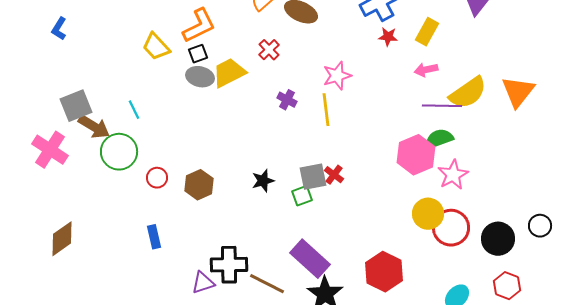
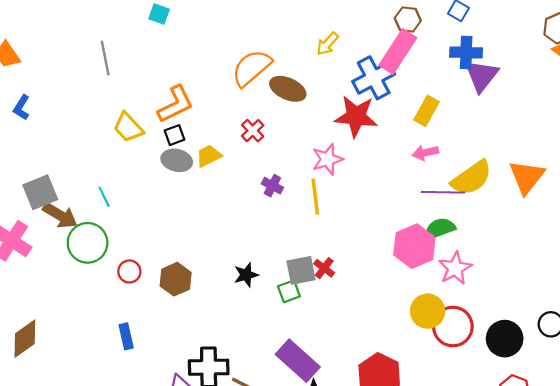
red star: (388, 37) -> (356, 116), moved, size x2.0
yellow trapezoid: (229, 73) -> (209, 156), size x0.7

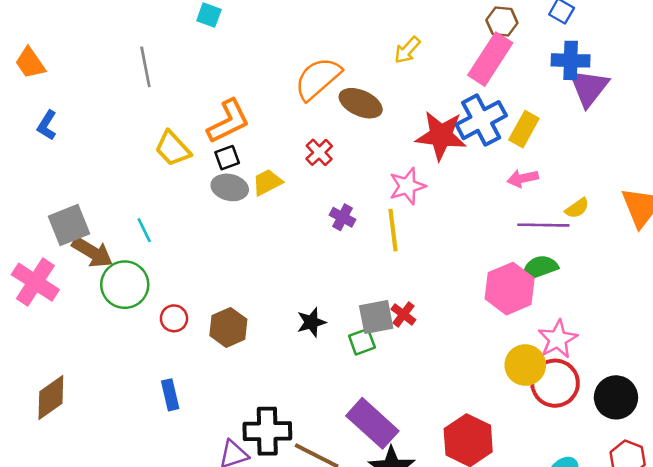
blue cross: (374, 78) -> (481, 120), moved
yellow semicircle: (472, 178) -> (577, 208), size x0.5
pink star: (455, 268) -> (558, 339), moved

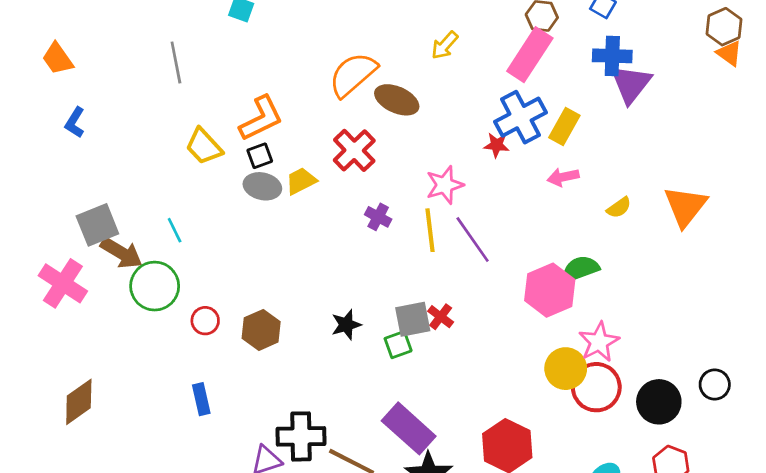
red star: (441, 136) -> (497, 145), moved, size x0.5
red cross: (319, 152) -> (354, 150), size x1.5
purple line: (543, 225) -> (473, 240), moved, turned 54

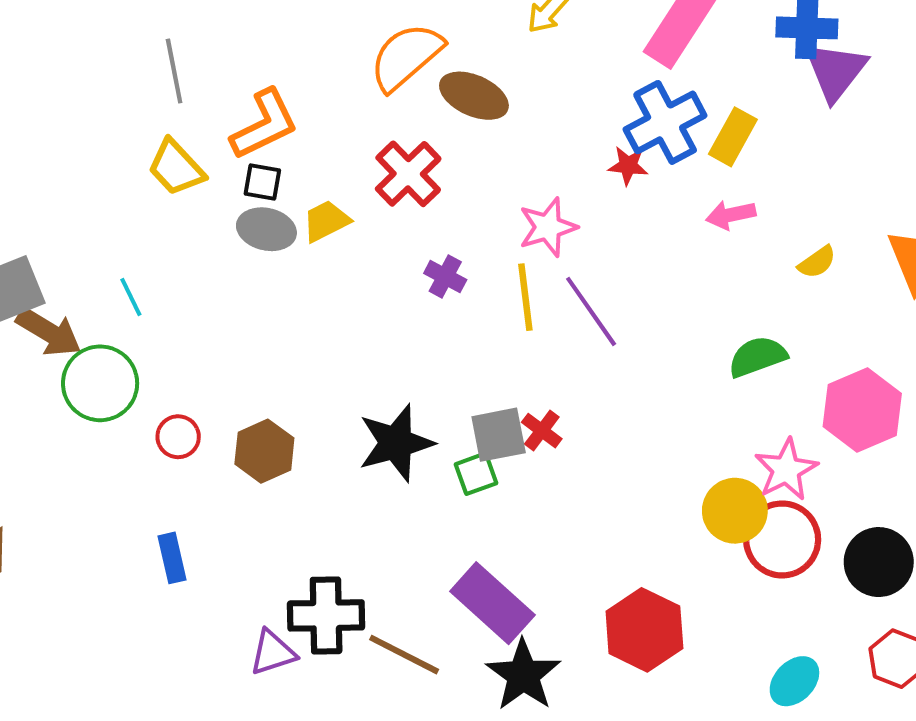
gray line: (176, 63) -> (174, 71), moved
black square: (260, 156) -> (262, 182), turned 30
pink hexagon: (550, 290) -> (862, 410), moved
black star: (346, 325) -> (396, 443), size x1.6

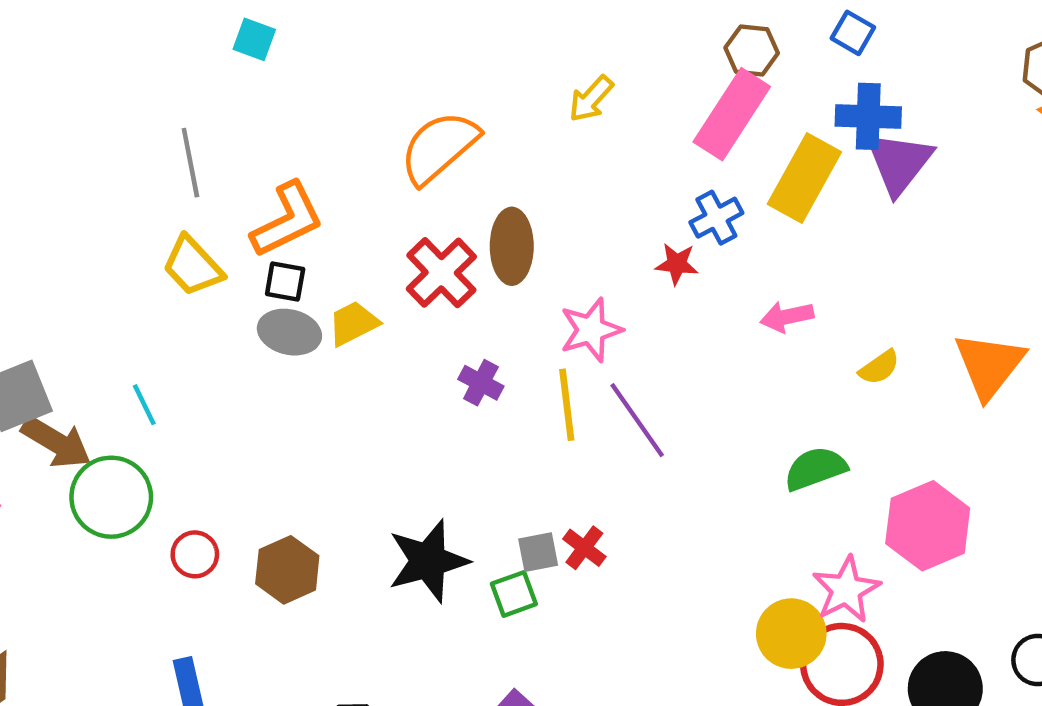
brown ellipse: (474, 96) -> (512, 246), moved, turned 66
blue cross: (665, 122) -> (716, 218), size x0.6
yellow rectangle: (733, 137) -> (804, 178), moved, size x1.4
gray square: (499, 435) -> (538, 552), size x0.7

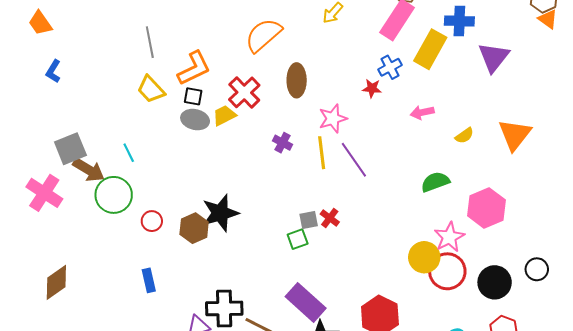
purple triangle: (899, 163) -> (494, 57), moved
red cross: (441, 273) -> (244, 92), moved
black star: (428, 561) -> (220, 213), moved

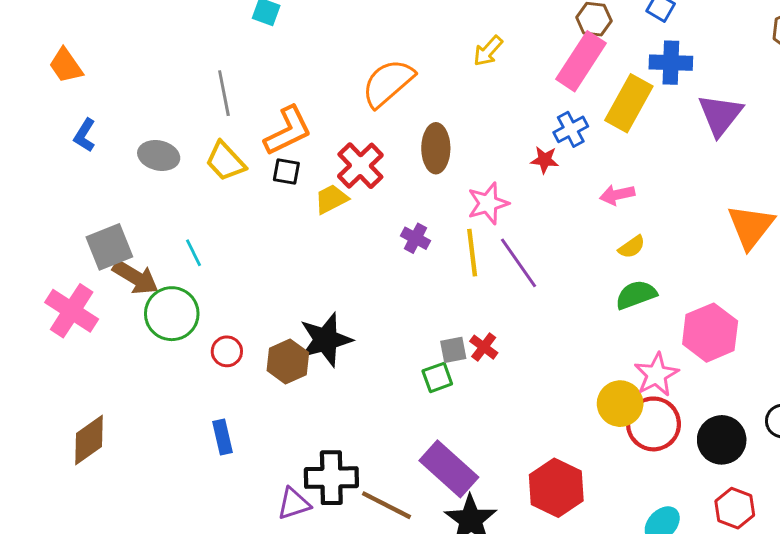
gray ellipse: (195, 120) -> (159, 155), moved
yellow semicircle: (464, 136) -> (632, 247), moved

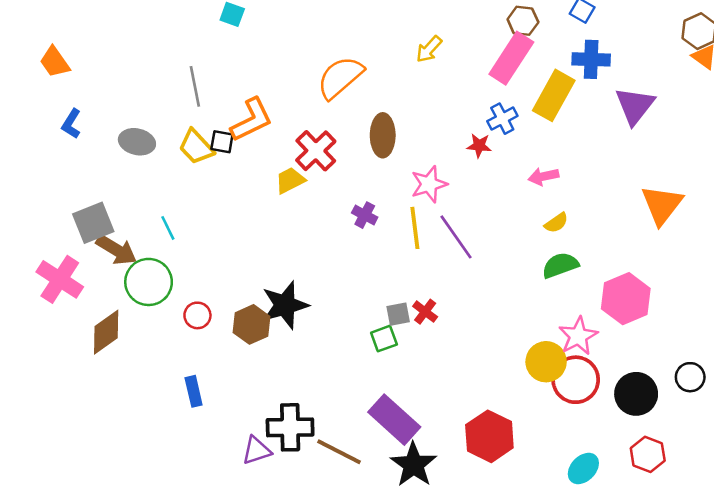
black square: (286, 171) -> (222, 142), moved
brown diamond: (89, 440) -> (106, 332), moved

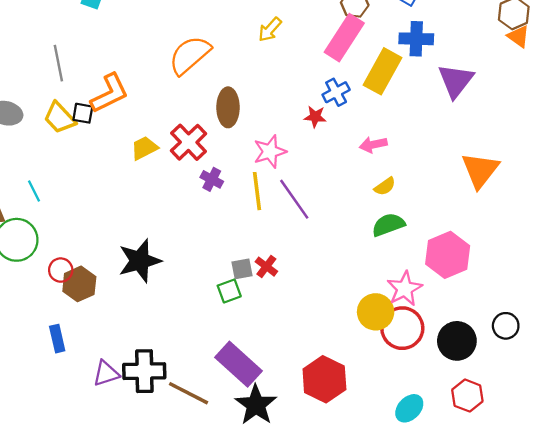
red cross: (316, 151) -> (189, 142), moved
brown hexagon: (251, 324) -> (79, 284), moved
purple triangle: (257, 450) -> (106, 373), moved

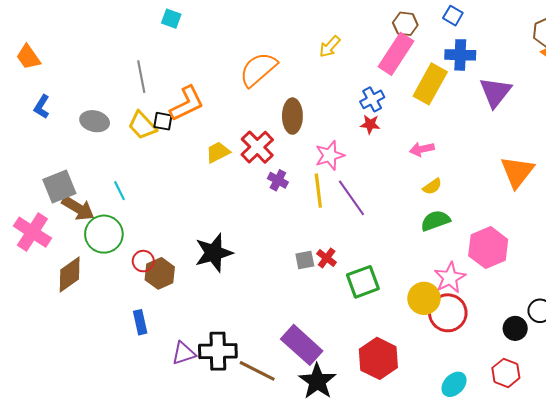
blue cross: (336, 92) -> (372, 99), moved
green square: (229, 291) -> (363, 282), moved, size x1.5
black circle: (457, 341) -> (515, 328), moved, size x0.7

